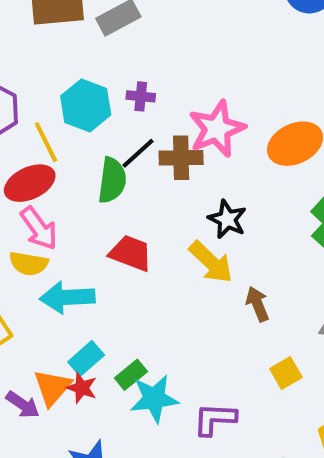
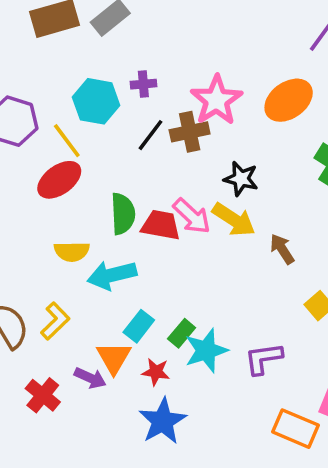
green semicircle: (112, 180) -> (123, 214), moved
pink arrow: (39, 228) -> (192, 216), moved
red star: (82, 388) -> (156, 372), moved

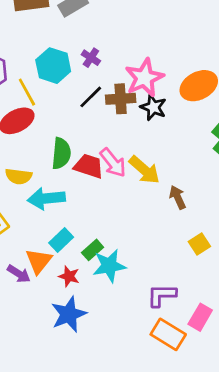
purple cross: (143, 84) -> (91, 58), turned 30
black star: (241, 179) -> (153, 107), moved
purple L-shape: (263, 359) -> (162, 295), moved

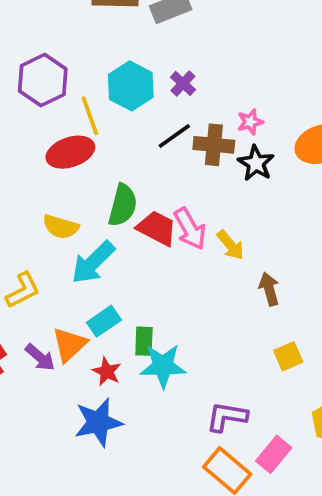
pink star: (144, 78) -> (250, 122), size x0.5
yellow arrow: (144, 170) -> (230, 245), size x0.7
cyan arrow: (46, 198) -> (93, 262), turned -48
green rectangle: (93, 250) -> (144, 341), turned -55

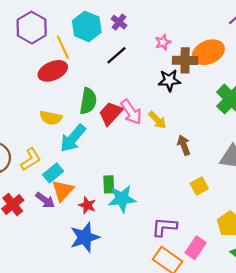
brown cross: (214, 145) -> (185, 60), moved
black star: (256, 163) -> (169, 80), moved, turned -30
red trapezoid: (157, 228) -> (111, 113), turned -70
cyan rectangle: (104, 321) -> (53, 173), moved

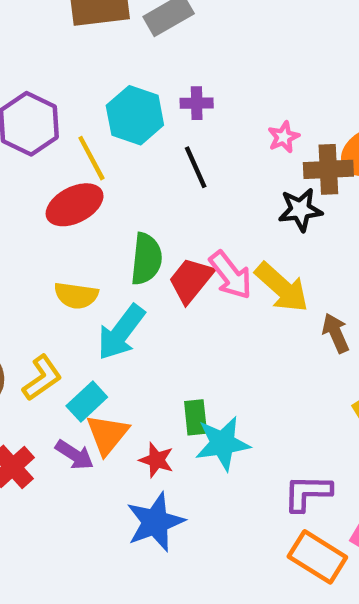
purple cross: (119, 22) -> (197, 103), turned -35
black line: (116, 55) -> (196, 167), turned -70
yellow arrow: (157, 120) -> (282, 287), size x1.5

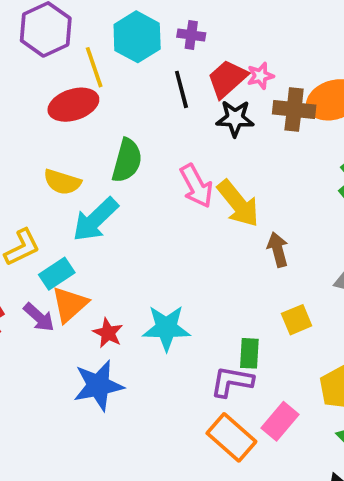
black star: (300, 210) -> (235, 118), moved
red trapezoid: (191, 280) -> (227, 79), moved
green rectangle: (196, 417) -> (249, 353), moved

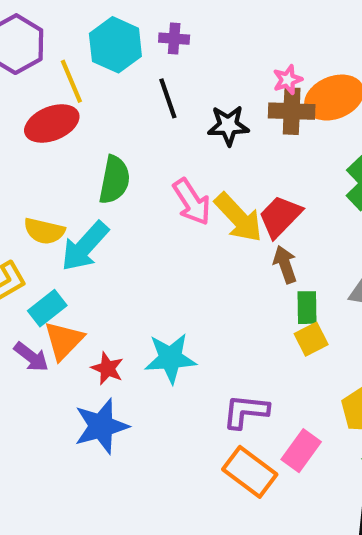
pink star: (260, 76) -> (288, 80), moved
red trapezoid: (227, 79) -> (280, 216), moved
yellow semicircle: (62, 182) -> (44, 231), moved
green rectangle: (249, 353) -> (307, 308), moved

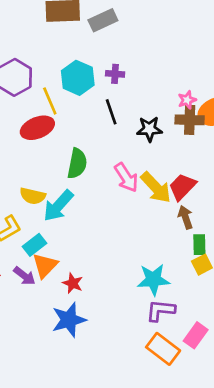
cyan star: (170, 358) -> (153, 280), moved

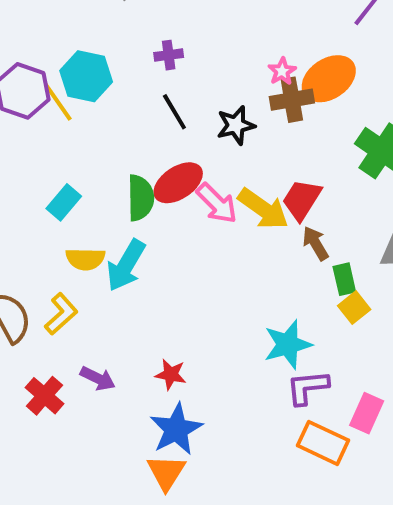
cyan hexagon: (78, 78) -> (86, 76), moved
yellow line: (50, 101) -> (58, 102), moved
red ellipse: (37, 128) -> (178, 183), moved
cyan rectangle: (34, 245) -> (64, 202), moved
orange triangle: (45, 265) -> (166, 472), moved

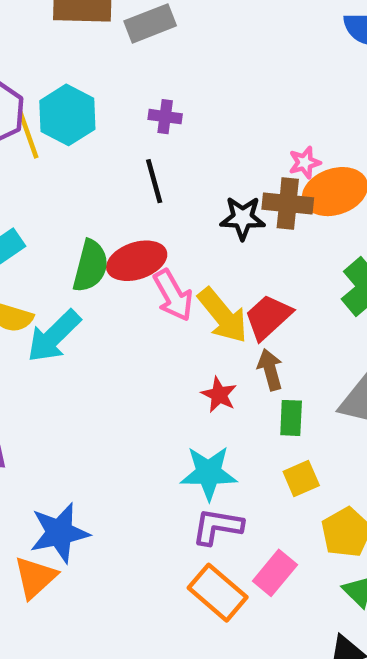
pink star: (282, 71) -> (305, 162), moved
black star: (236, 125) -> (243, 218), moved
yellow square: (354, 308) -> (301, 479), moved
red star: (171, 374) -> (219, 395), moved

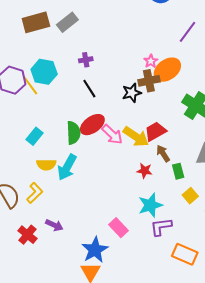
red trapezoid: (268, 317) -> (155, 131), turned 30
pink rectangle: (275, 573) -> (119, 228), moved, turned -66
orange rectangle: (218, 593) -> (185, 254), moved

